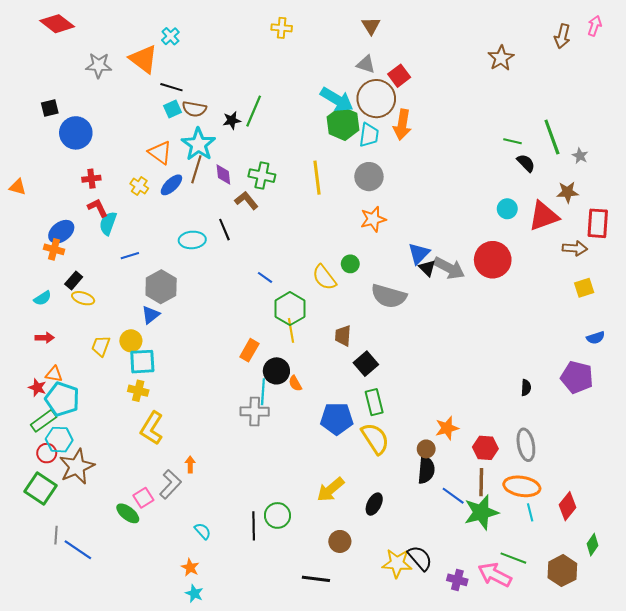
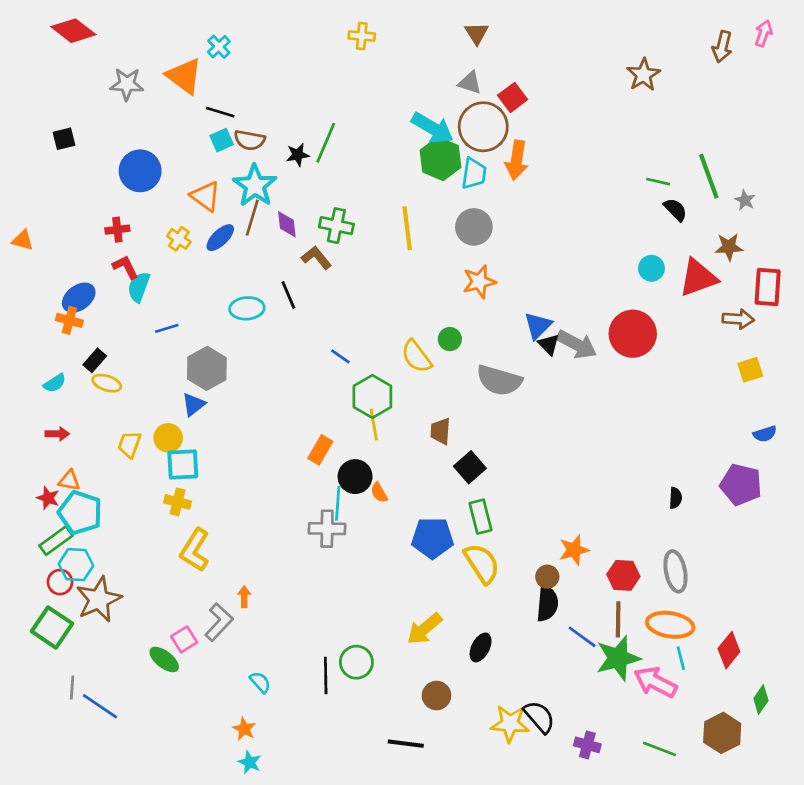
blue circle: (76, 133) -> (140, 171), moved
green line: (513, 558) -> (659, 749), moved
pink arrow: (495, 575) -> (655, 682), moved

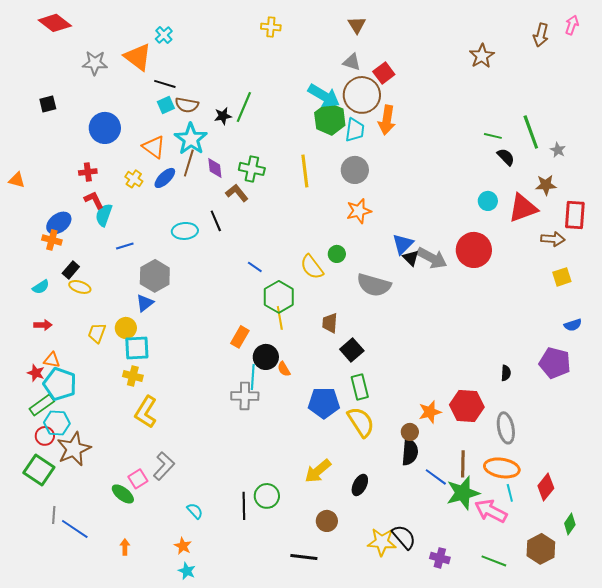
red hexagon: (623, 575) -> (467, 406), moved, size x1.4
orange arrow: (244, 597) -> (125, 547), moved

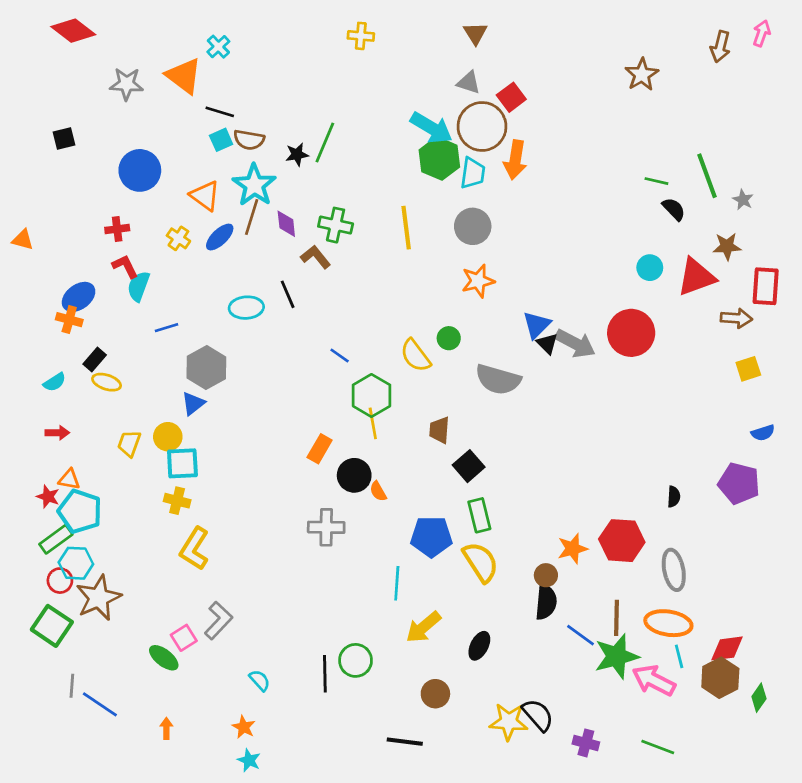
cyan line: (253, 377) -> (397, 583), moved
red diamond: (546, 487) -> (727, 648), turned 44
brown hexagon: (541, 549) -> (720, 678), moved

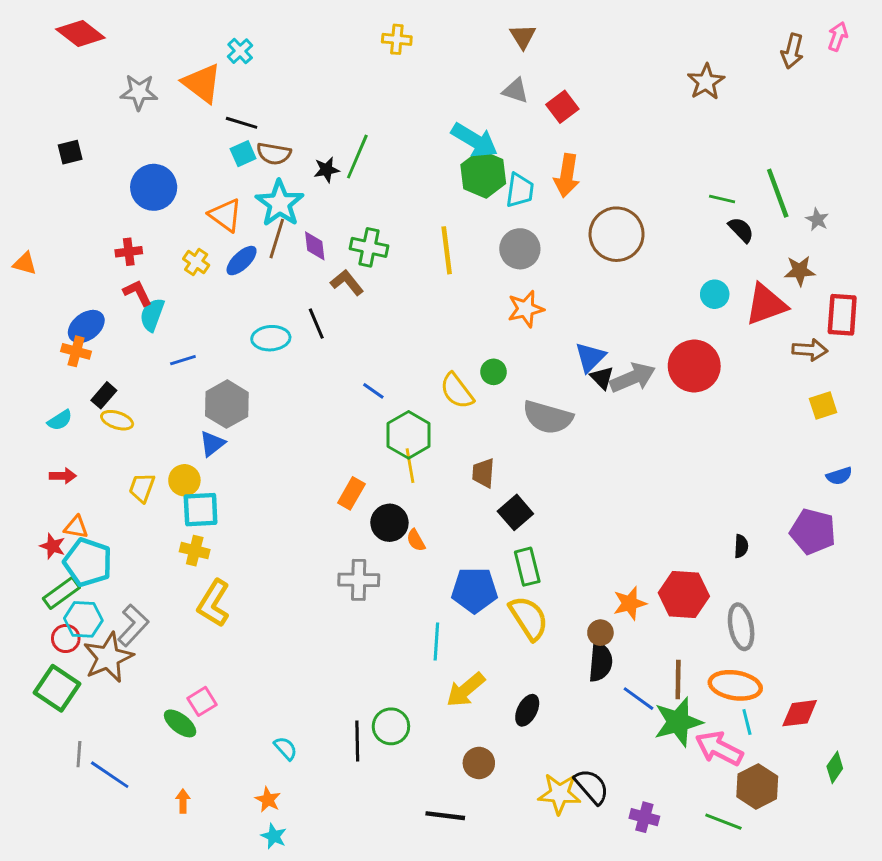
brown circle: (482, 126) -> (617, 234), moved
gray arrow: (575, 344) -> (633, 378), turned -51
gray L-shape: (218, 620) -> (133, 625), moved
brown hexagon: (720, 678) -> (757, 786), moved

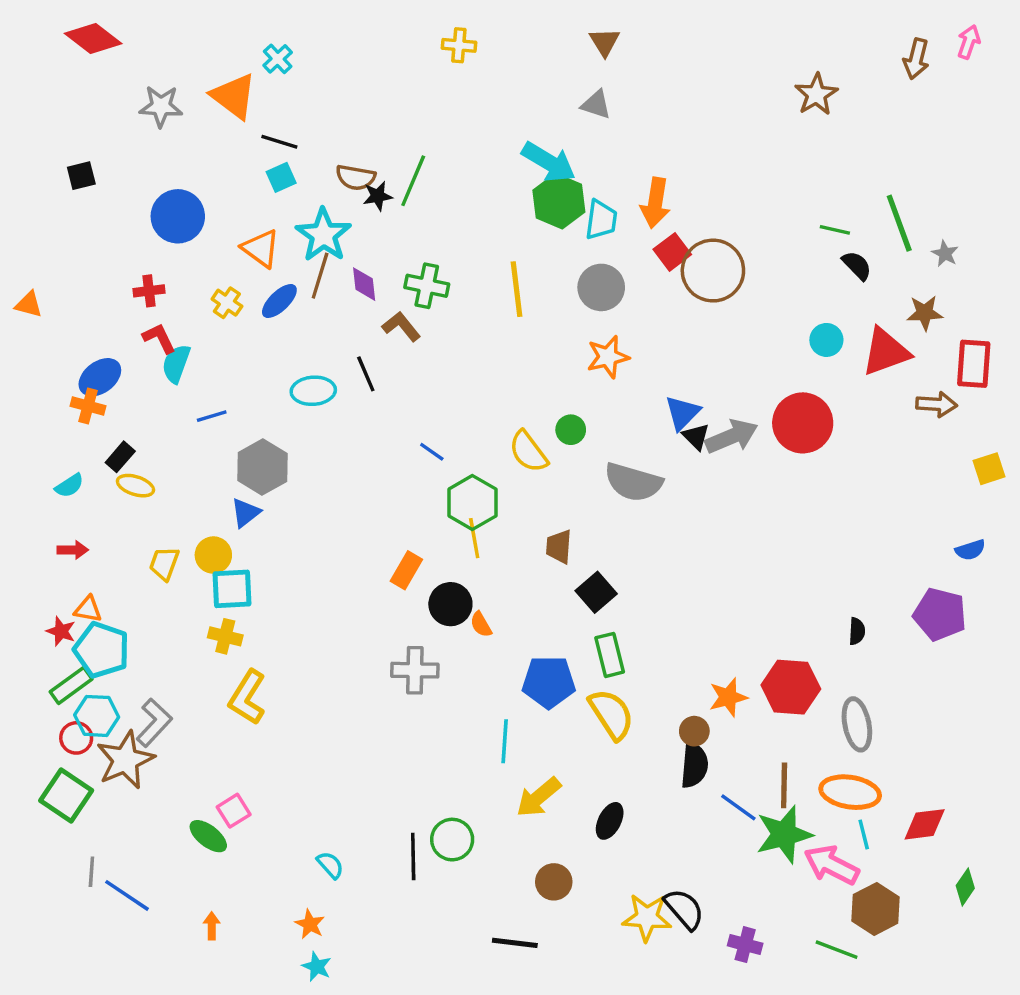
red square: (562, 107) -> (672, 252), moved
brown semicircle: (274, 154) -> (356, 177), moved
yellow square: (823, 406) -> (989, 469), moved

